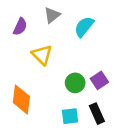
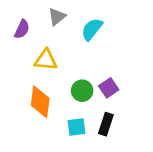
yellow triangle: (42, 55) -> (46, 60), turned -40
orange diamond: (21, 100) -> (40, 102), moved
black rectangle: (97, 114) -> (106, 124), turned 42

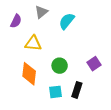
purple square: (109, 88) -> (94, 64), moved

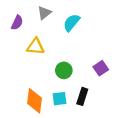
orange diamond: (29, 74) -> (35, 101), moved

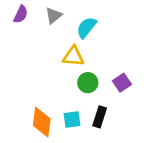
purple semicircle: (17, 23) -> (21, 14), moved
yellow triangle: (36, 47) -> (73, 56), moved
green circle: (64, 70) -> (88, 83), moved

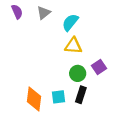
purple semicircle: (21, 14) -> (17, 12), turned -48
yellow triangle: (73, 56) -> (73, 46), moved
green circle: (88, 83) -> (78, 73), moved

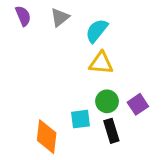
purple square: (99, 67) -> (138, 104), moved
black rectangle: (81, 95) -> (111, 131), turned -35
cyan square: (58, 97) -> (80, 119), moved

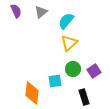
yellow triangle: (101, 63) -> (69, 43), turned -48
black rectangle: (111, 131) -> (84, 97), moved

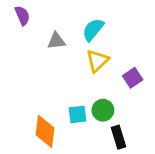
gray triangle: (41, 12) -> (56, 41), moved, turned 32
green circle: (73, 69) -> (103, 110), moved
purple square: (94, 71) -> (133, 78), moved

